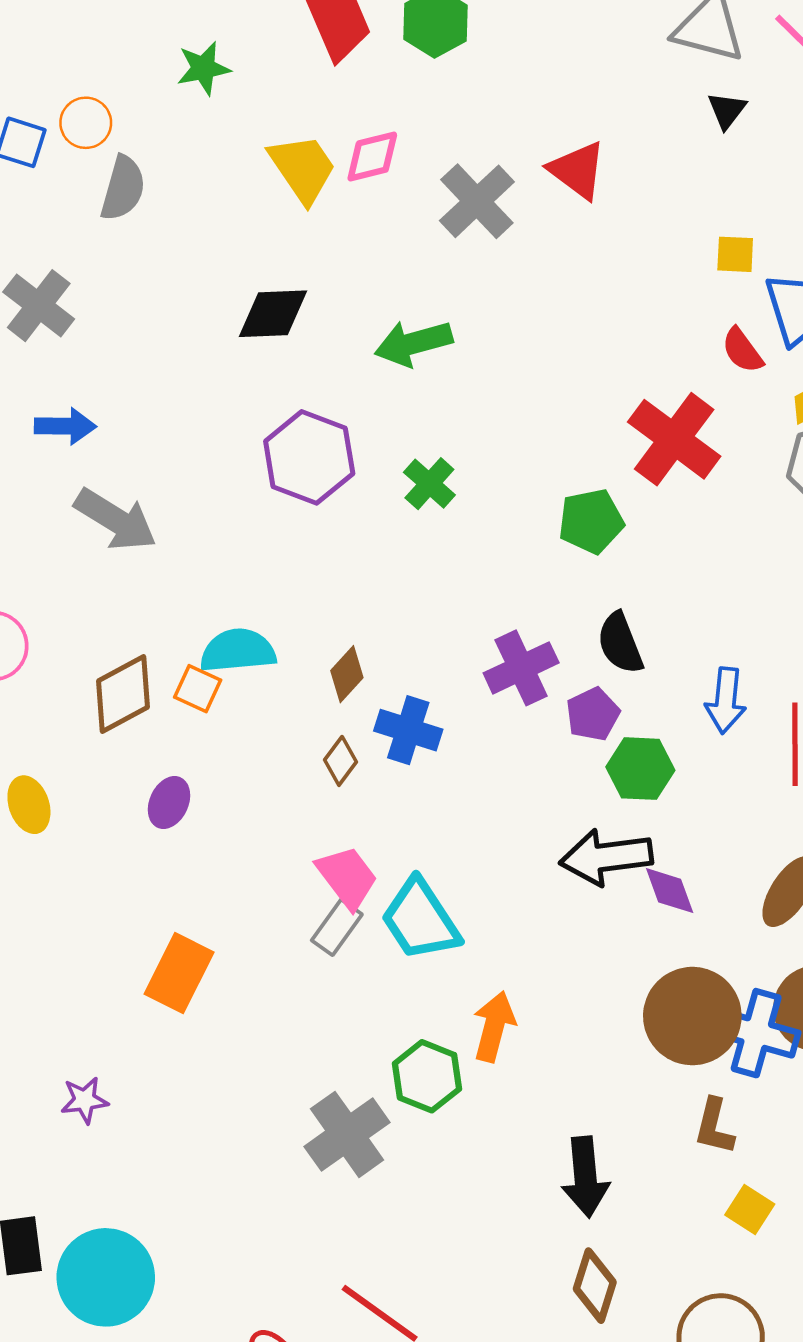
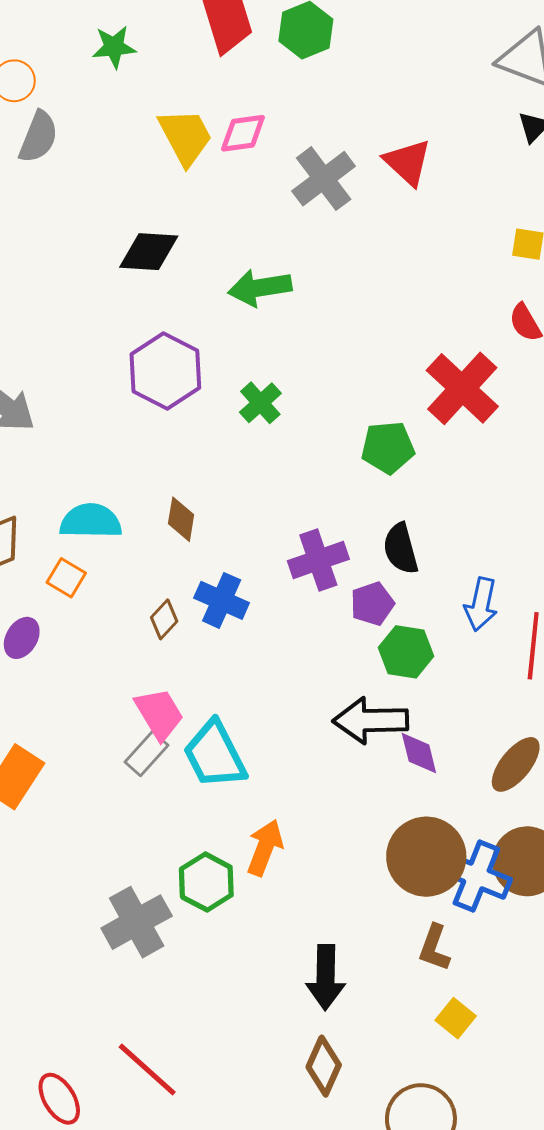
brown diamond: (347, 674) -> (181, 519), moved, turned -39
orange square: (198, 689) -> (66, 578), moved

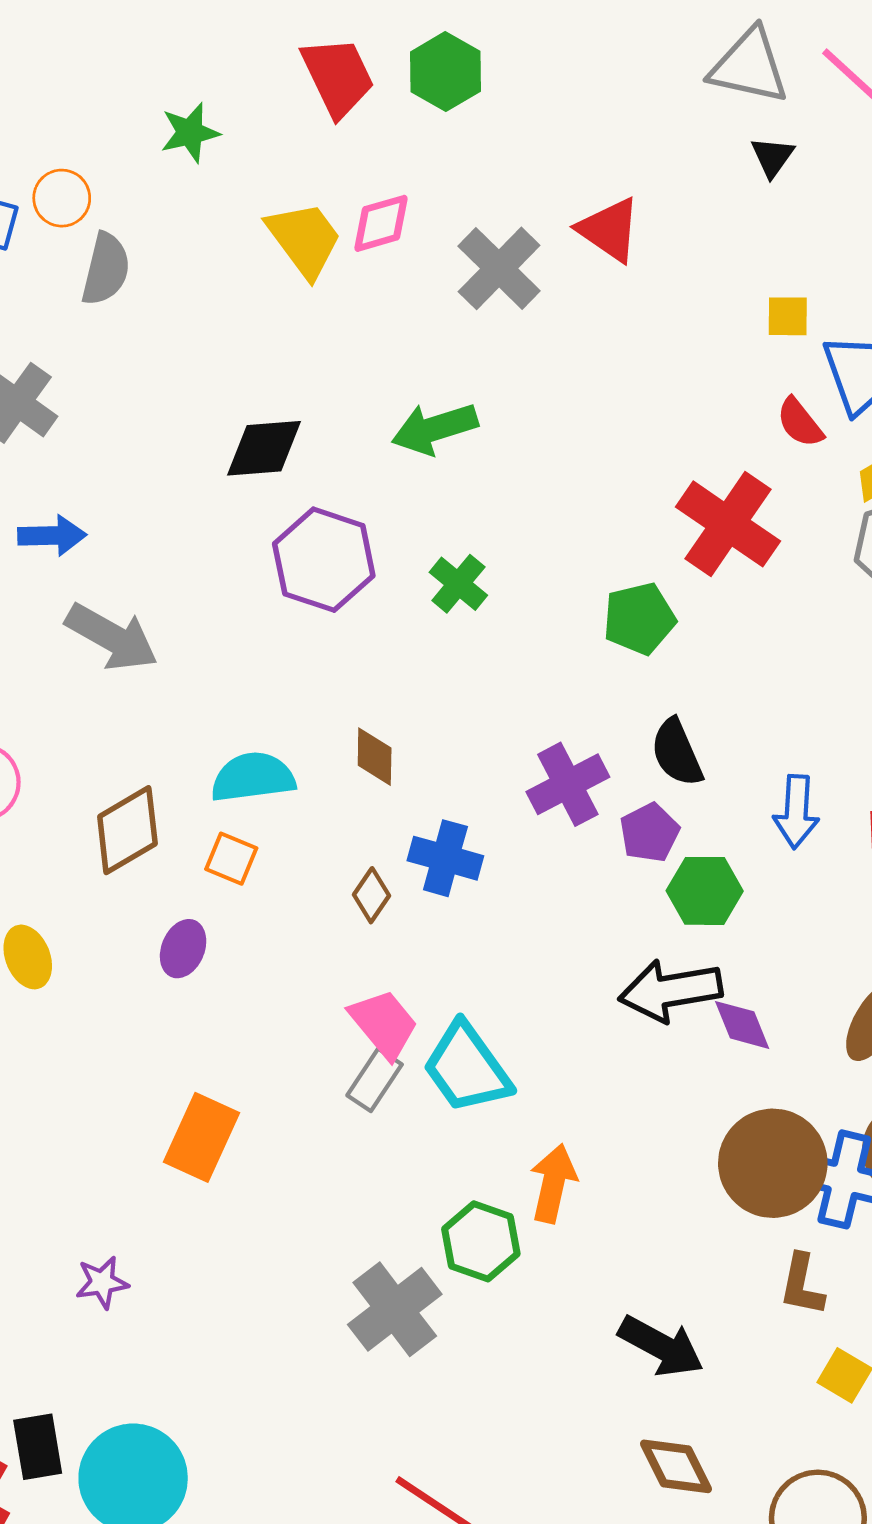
black diamond: (149, 252) -> (264, 448), moved
black arrow: (326, 977) -> (661, 1346), turned -54
brown diamond: (324, 1066) -> (676, 1466), turned -42

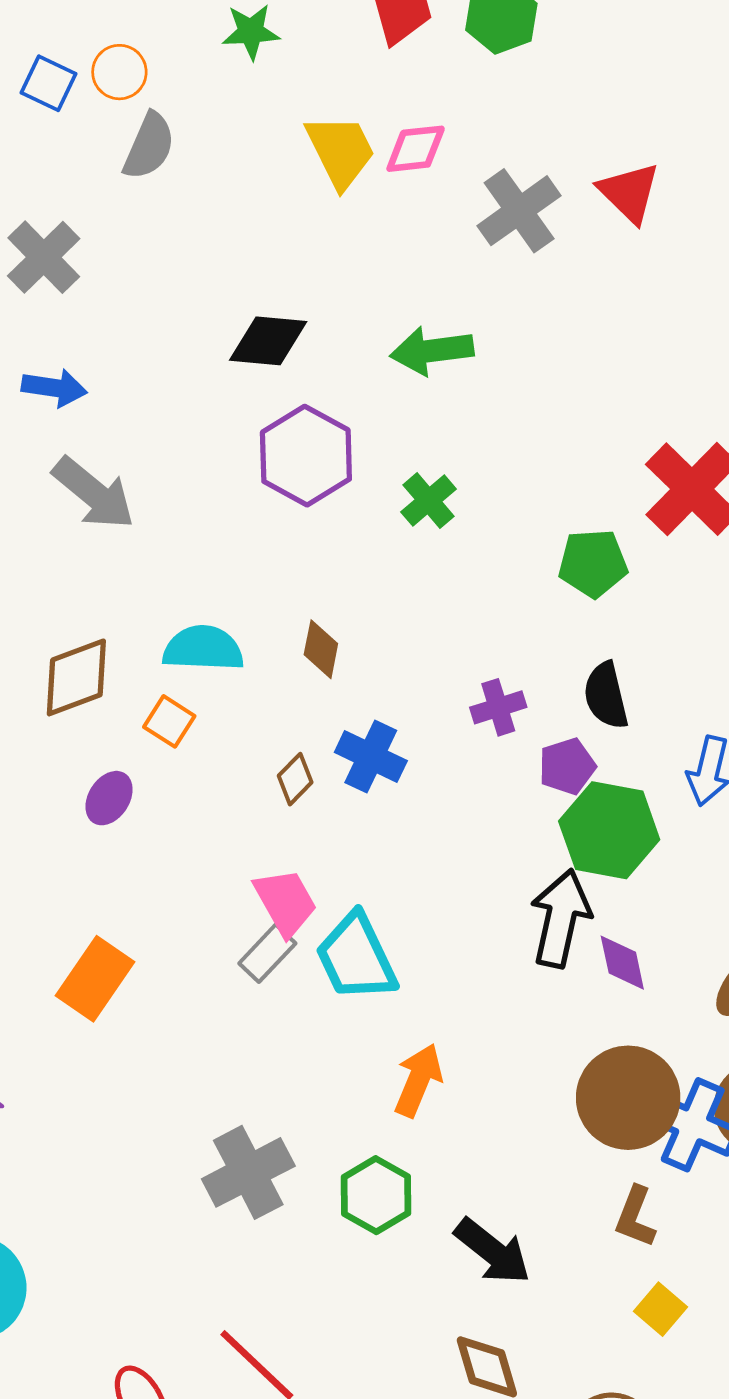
purple cross: (568, 784) -> (498, 707), size x0.7
green hexagon: (705, 891) -> (609, 830), size x1.4
black arrow: (670, 991) -> (561, 918), turned 102
green hexagon: (481, 1241) -> (376, 1195), moved

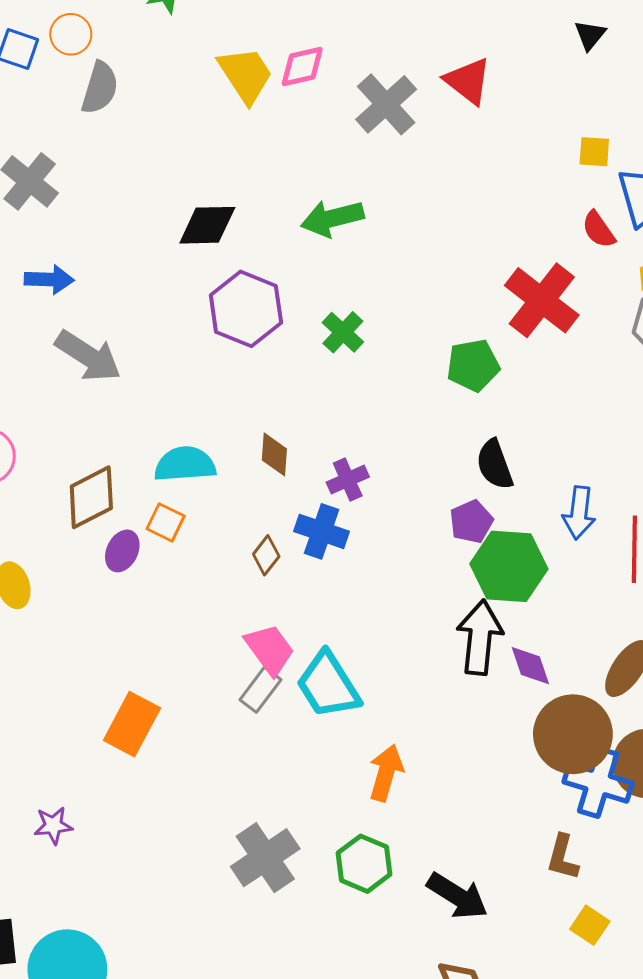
purple cross: (498, 707) -> (348, 480), moved
purple ellipse: (109, 798) -> (122, 551), moved
brown circle: (628, 1098) -> (573, 734), moved

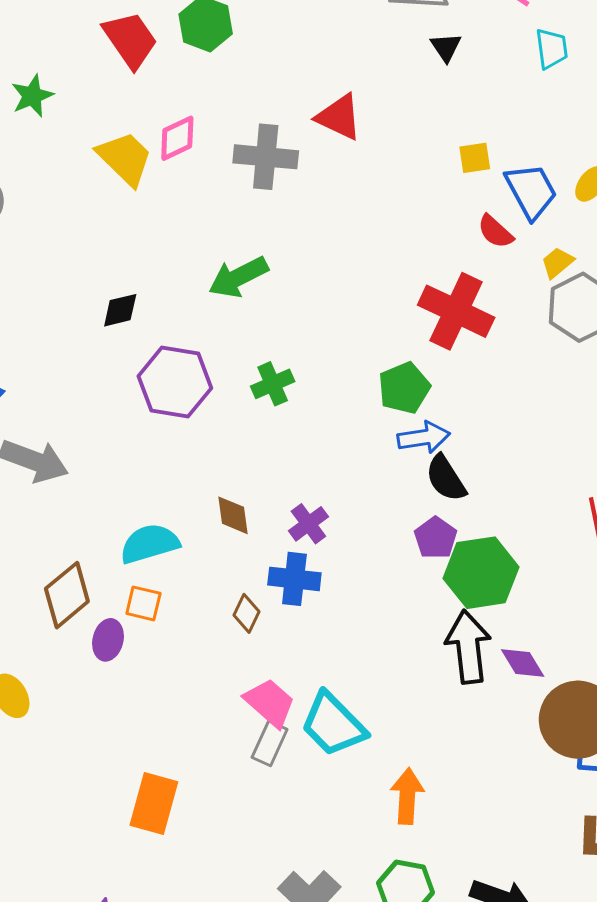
gray cross: (386, 104) -> (266, 157), turned -30
black diamond: (207, 225) -> (120, 310), size x0.7
green cross: (343, 332) -> (273, 384), turned 36
blue arrow: (579, 513) -> (424, 437), moved, turned -93

